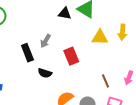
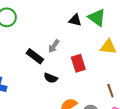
black rectangle: (27, 53) -> (35, 56), turned -36

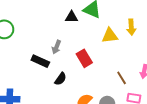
black semicircle: (51, 78) -> (60, 79), turned -64

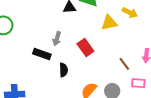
yellow arrow: (131, 27) -> (130, 13), turned -56
black semicircle: (60, 79) -> (64, 70), turned -32

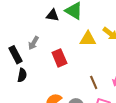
black rectangle: (42, 54) -> (16, 55), turned 30
black semicircle: (64, 70) -> (22, 75), moved

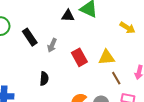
yellow triangle: (88, 39) -> (106, 57), moved
black rectangle: (16, 55) -> (30, 37), moved

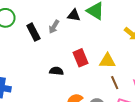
gray arrow: (52, 45) -> (54, 27), moved
black semicircle: (44, 79) -> (56, 71), moved, turned -96

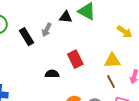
yellow triangle: (107, 61) -> (112, 61), moved

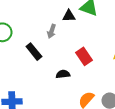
black rectangle: (27, 37) -> (34, 52), moved

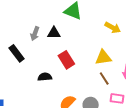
black triangle: (69, 16) -> (54, 33), moved

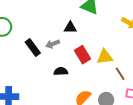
gray arrow: (35, 34) -> (53, 44), moved, turned 48
yellow triangle: (103, 58) -> (105, 57), moved

